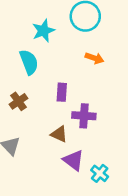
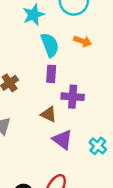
cyan semicircle: (29, 62) -> (50, 45), moved
cyan cross: (100, 173) -> (98, 146), moved

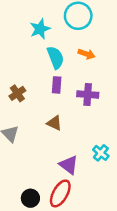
purple cross: (73, 97) -> (88, 94), moved
purple triangle: (63, 140) -> (69, 165), moved

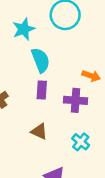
orange arrow: (86, 54) -> (91, 76), moved
cyan cross: (101, 153) -> (81, 142), moved

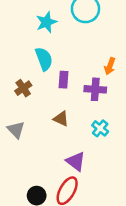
cyan semicircle: (41, 60) -> (44, 59), moved
orange arrow: (91, 76) -> (110, 66), turned 91

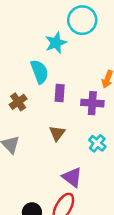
cyan star: (46, 22) -> (56, 43), moved
brown triangle: (61, 119) -> (57, 133), turned 42

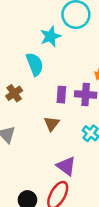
purple rectangle: (60, 93) -> (61, 95), moved

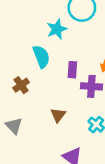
purple rectangle: (61, 95) -> (72, 70), moved

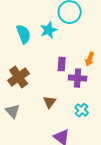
cyan semicircle: (41, 57) -> (24, 34), moved
brown cross: (21, 85) -> (19, 77), size x1.5

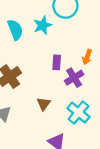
purple cross: (78, 78) -> (74, 78), turned -36
cyan cross: (82, 110) -> (78, 113), size x1.5

